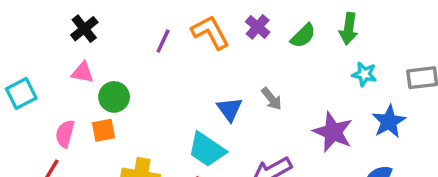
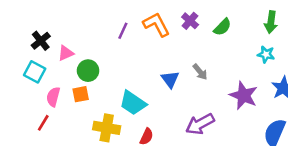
black cross: (84, 29) -> (41, 41), moved
green arrow: (349, 29) -> (271, 22), moved
pink triangle: (83, 72) -> (66, 53), turned -35
cyan square: (21, 93) -> (35, 72), moved, turned -35
cyan trapezoid: (207, 149) -> (133, 103), moved

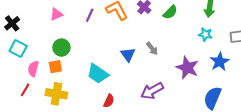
black cross: (41, 41) -> (12, 23), moved
pink triangle: (66, 53) -> (56, 14), moved
yellow cross: (107, 128) -> (56, 94), moved

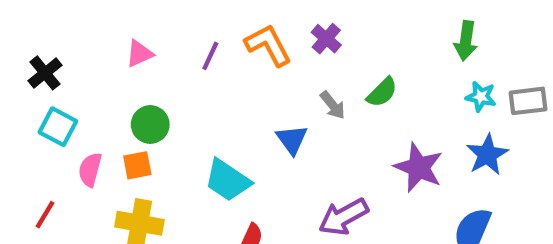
green semicircle: (170, 12) -> (382, 92), moved
cyan star: (205, 34) -> (481, 97), moved
gray arrow: (152, 49) -> (333, 105), moved
red line: (25, 90) -> (45, 215), moved

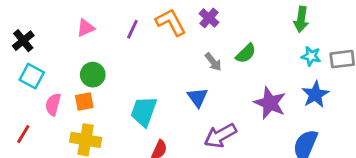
blue triangle: (292, 140) -> (198, 97), moved
cyan trapezoid: (227, 180) -> (144, 111), turned 76

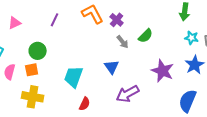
purple cross: (209, 18) -> (117, 20), moved
pink triangle: (86, 28) -> (15, 23), moved
purple line: (132, 29) -> (55, 20), moved

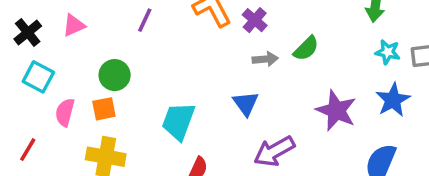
gray arrow: (123, 42) -> (265, 59), turned -56

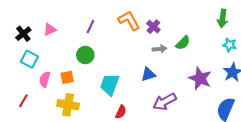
green circle: (115, 75) -> (85, 55), moved
blue triangle: (246, 103) -> (148, 74), turned 49

